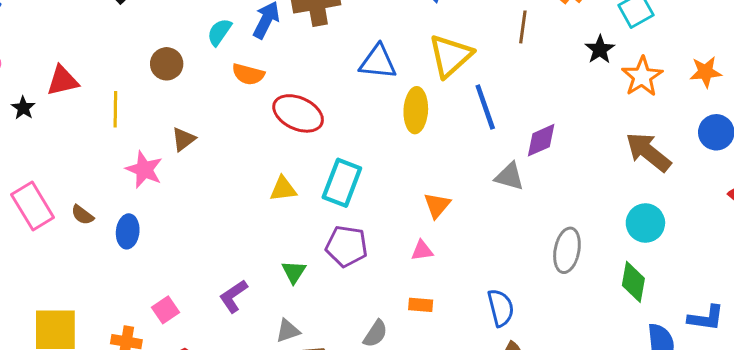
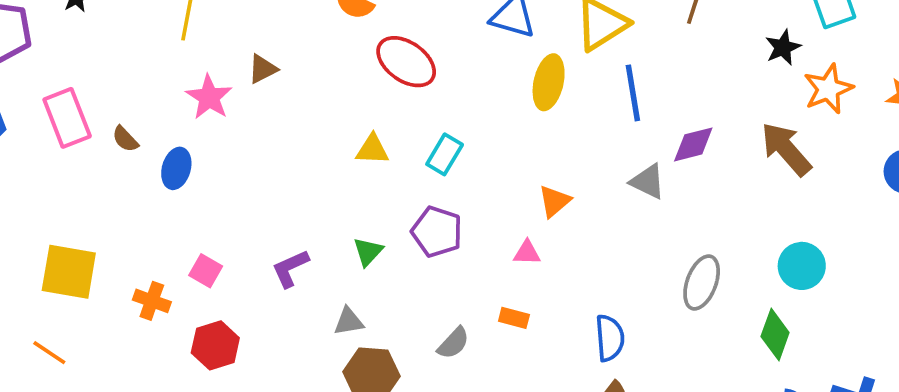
brown arrow: (648, 152) -> (786, 149), moved
cyan rectangle: (342, 183) -> (445, 154), size x0.7
pink square: (166, 310) -> (206, 271), turned -36

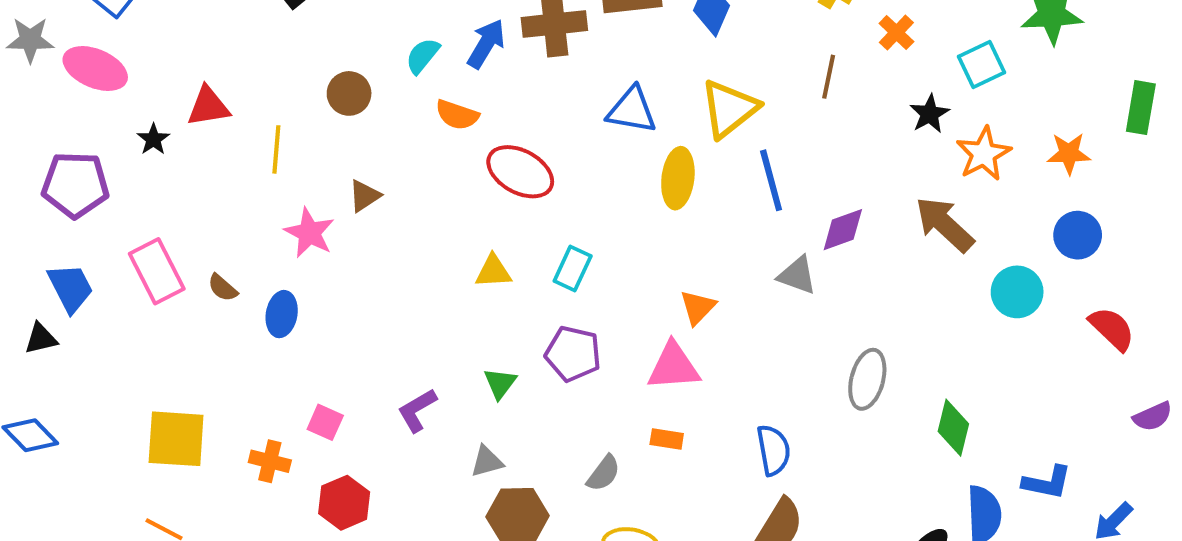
pink triangle: (527, 253) -> (674, 366), size x1.8
cyan circle: (802, 266) -> (1017, 292), moved

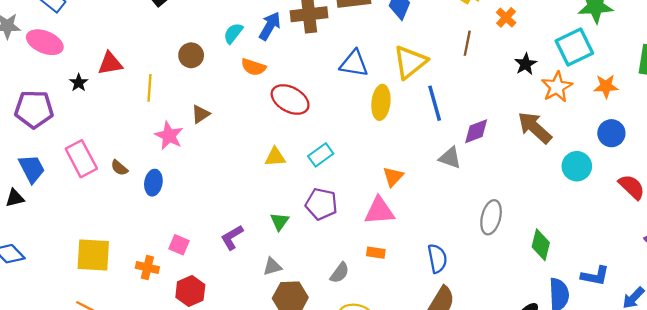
cyan square: (981, 65) -> (574, 47), moved, size x1.4
cyan rectangle: (573, 268) -> (321, 155), turned 30

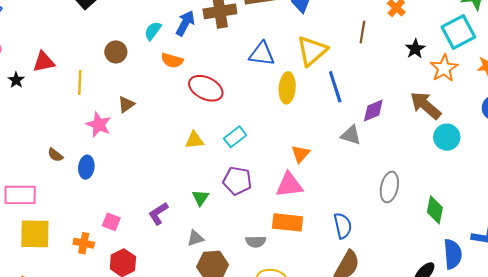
pink rectangle: (81, 159) -> (20, 195), moved, turned -60
cyan circle: (577, 166) -> (447, 137), moved
orange rectangle: (376, 253) -> (287, 222), size x1.8
gray semicircle: (340, 273) -> (256, 242), turned 54

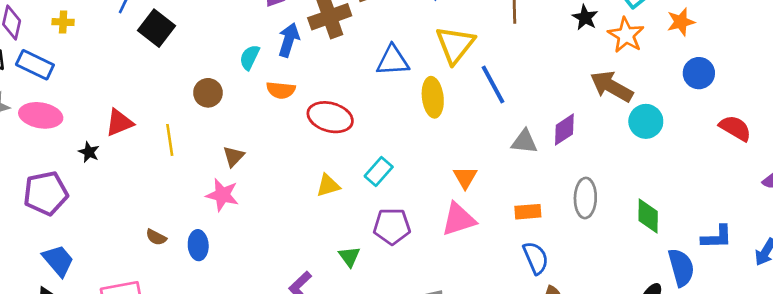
purple diamond: (373, 111) -> (564, 130), moved
pink star: (99, 125) -> (222, 195), moved
orange rectangle: (287, 222) -> (528, 212), moved, size x0.7

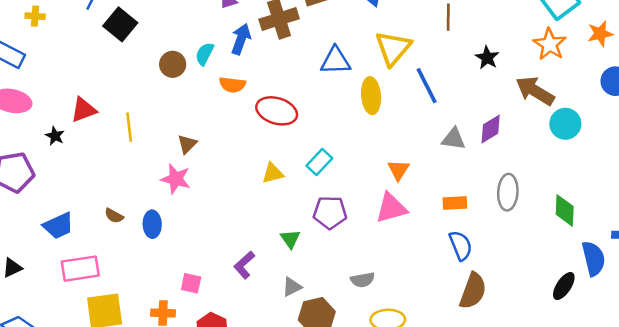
black star: (585, 17) -> (487, 58), moved
brown circle: (208, 93) -> (173, 64), moved
blue trapezoid: (58, 260) -> (58, 226), moved, turned 104

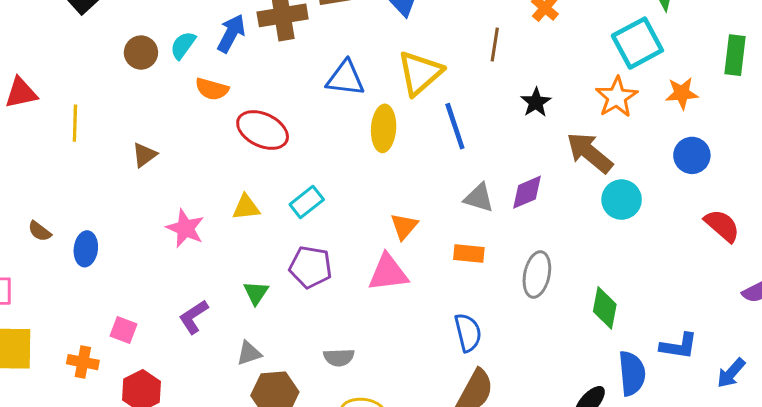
pink star: (176, 179) -> (185, 228), moved
orange rectangle: (455, 203) -> (469, 254), moved

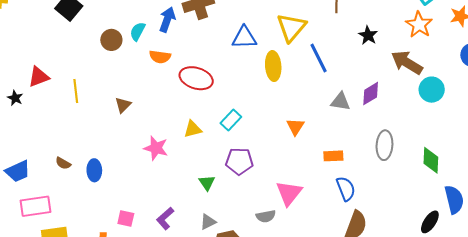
orange rectangle: (469, 254) -> (333, 156), moved
pink triangle: (388, 273) -> (289, 193), moved, turned -36
purple L-shape: (194, 317) -> (165, 218), moved

